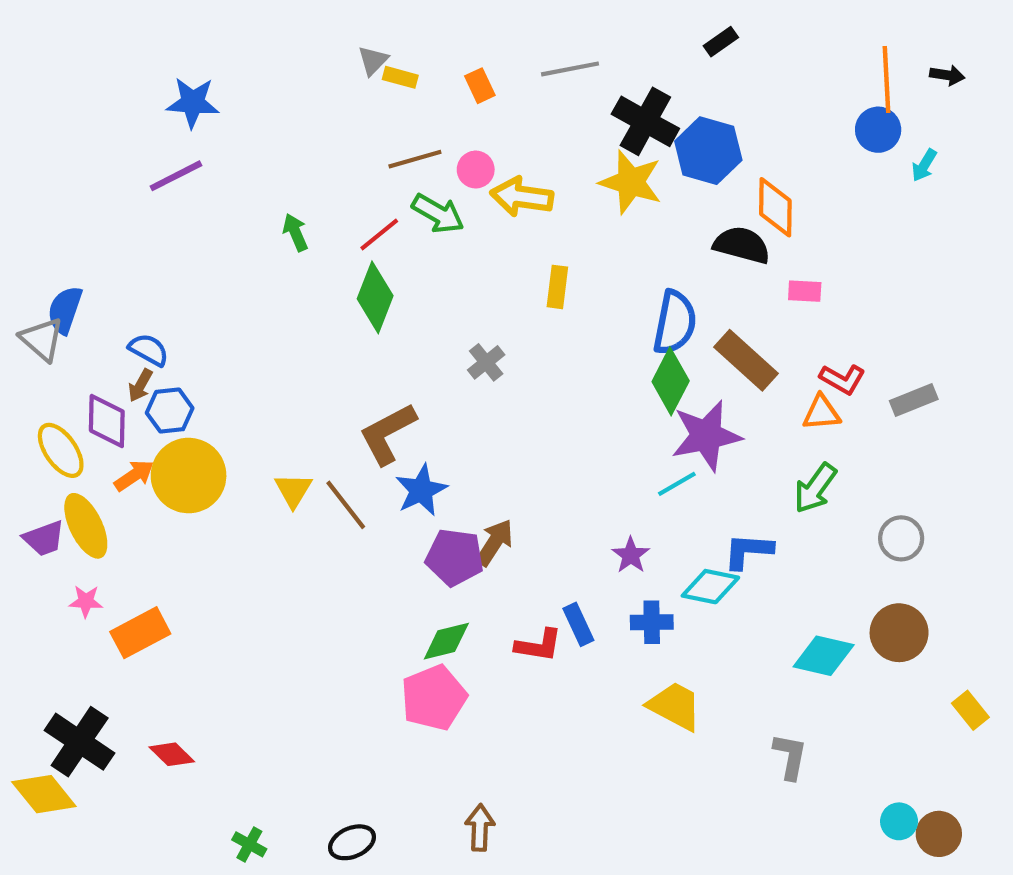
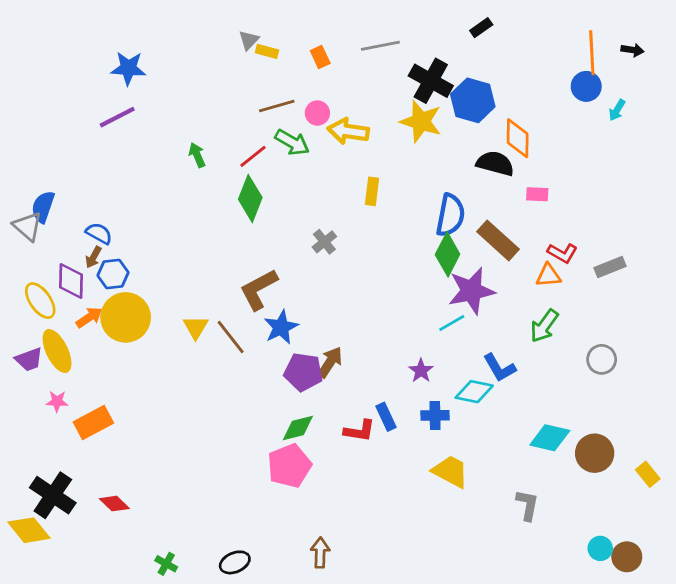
blue L-shape: (748, 551) -> (499, 368), turned -124
brown circle: (899, 633) -> (595, 453), moved

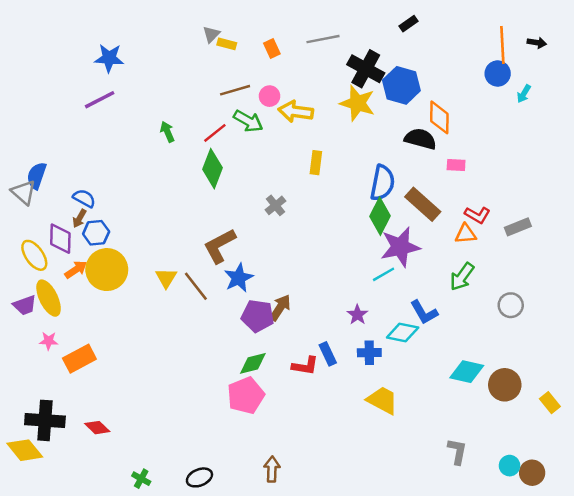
black cross: (53, 495) -> (45, 420), turned -30
gray L-shape: (527, 505) -> (457, 451), moved

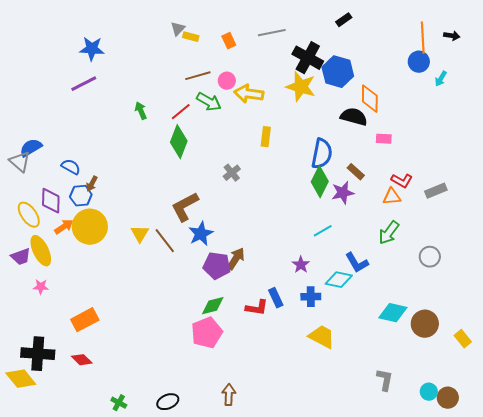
blue semicircle: (37, 176) -> (31, 148), turned 40
brown rectangle: (423, 204) -> (356, 172), size x0.6
brown arrow: (79, 218) -> (92, 184), moved
purple star: (400, 247) -> (343, 193), moved, size x0.7
orange rectangle: (79, 359) -> (85, 320), moved

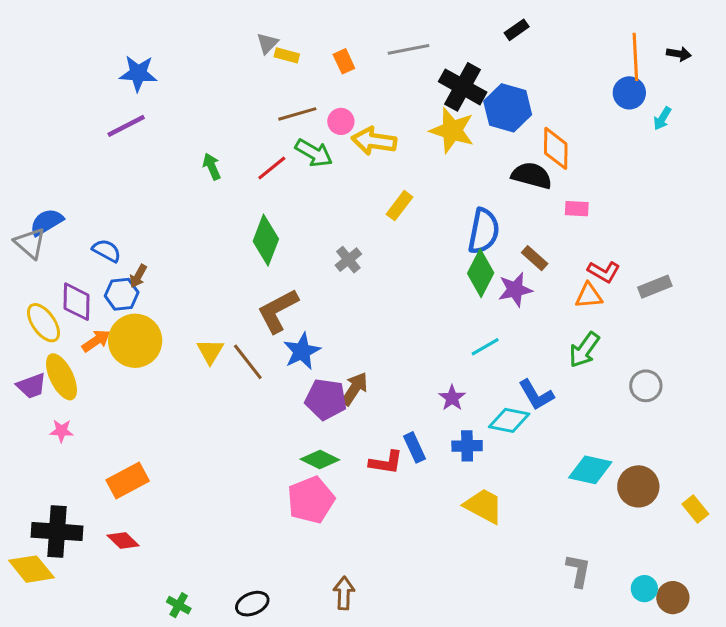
yellow rectangle: (266, 137) -> (399, 206), turned 30
green diamond: (179, 142) -> (266, 240), moved
green diamond: (213, 306) -> (320, 459), turned 40

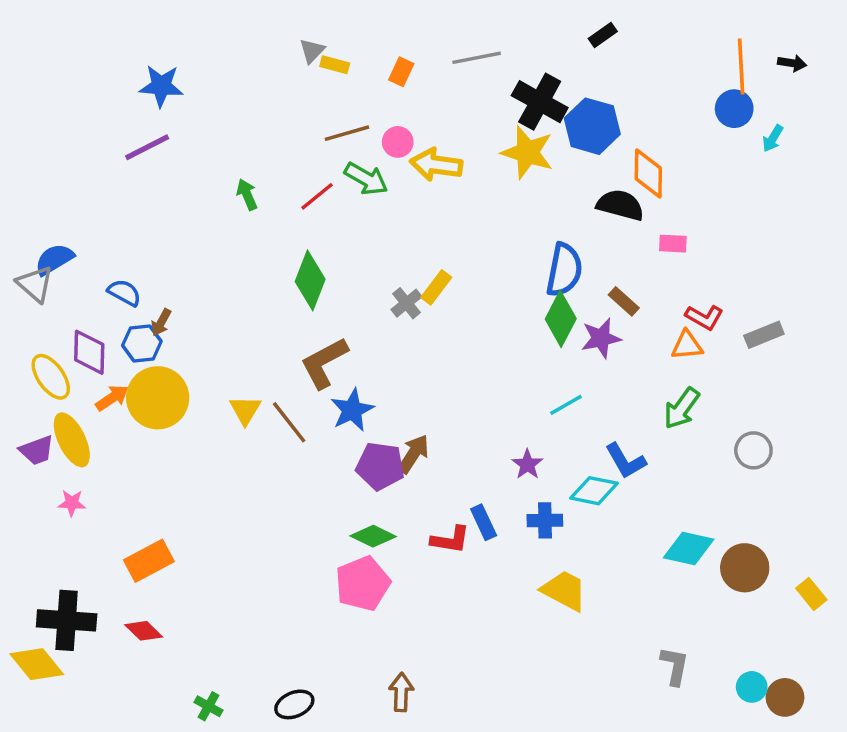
orange rectangle: (344, 61) -> (401, 72), turned 50
yellow rectangle: (399, 206) -> (436, 287), moved

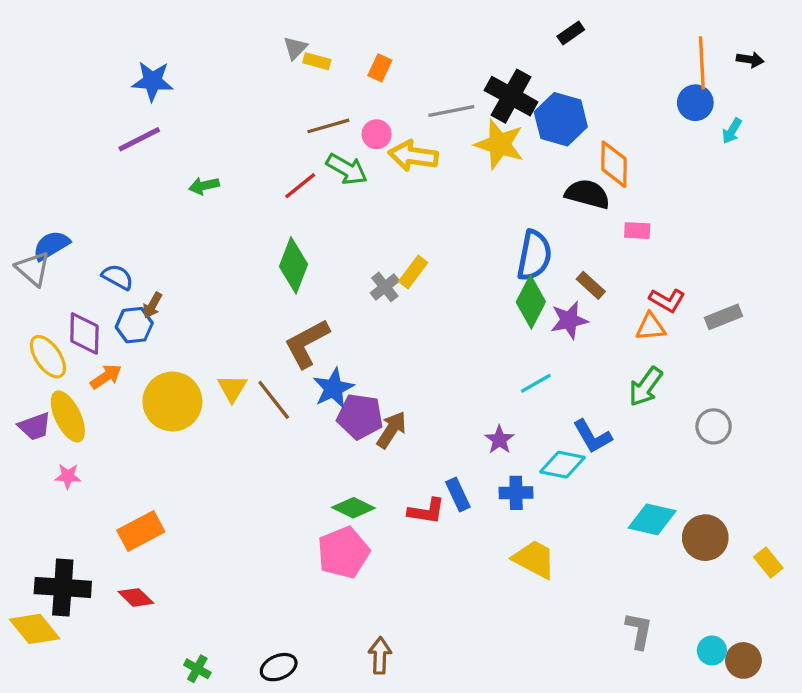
gray line: (477, 58) -> (451, 111), moved
green arrow: (247, 195) -> (204, 186), moved, turned -80
yellow circle: (158, 398) -> (172, 402), moved
purple pentagon: (380, 466) -> (360, 416), moved

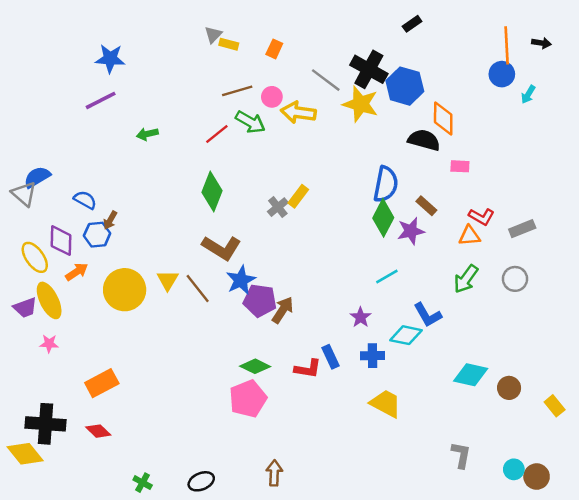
gray line: (451, 111) -> (326, 80), turned 48
brown L-shape: (307, 343) -> (222, 248), turned -120
gray circle: (714, 426) -> (515, 279), moved
brown circle: (705, 538) -> (509, 388), size x0.7

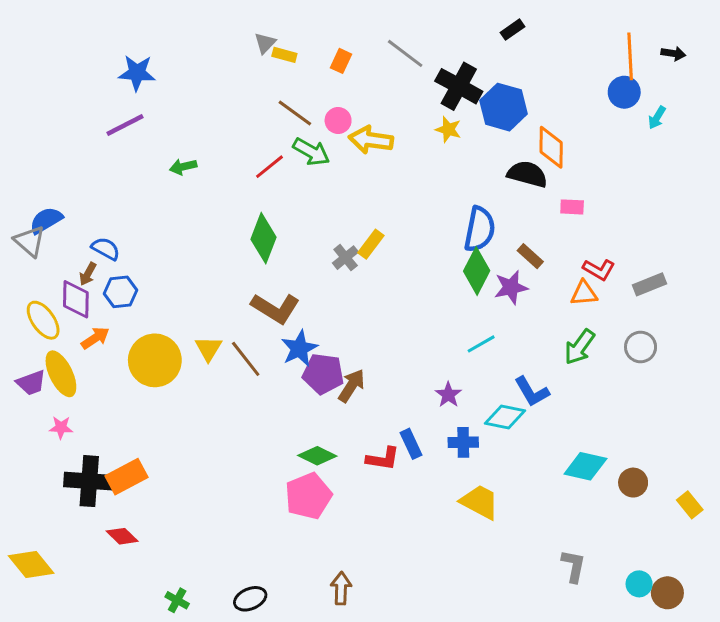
gray line: (326, 80) -> (405, 53), moved
brown line: (237, 91) -> (295, 113), turned 52
yellow star: (361, 104) -> (448, 129), size x0.6
brown arrow: (110, 220) -> (88, 274), moved
black cross: (46, 424) -> (89, 481), moved

